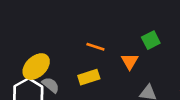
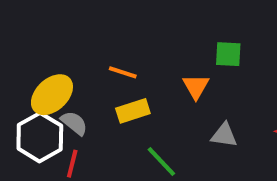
green square: (151, 40) -> (228, 54), turned 30
orange line: (95, 47) -> (123, 72), moved

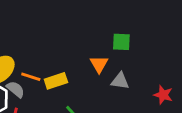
orange line: (123, 72) -> (31, 77), moved
gray triangle: (224, 135) -> (120, 81), moved

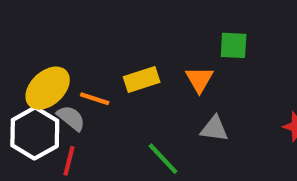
yellow rectangle: (56, 81) -> (142, 80), moved
gray triangle: (120, 81) -> (214, 129), moved

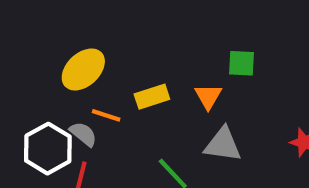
yellow ellipse: (48, 88) -> (83, 69), moved
gray triangle: (214, 129) -> (223, 144), size x1.4

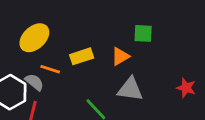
orange triangle: (208, 97) -> (120, 56), turned 30

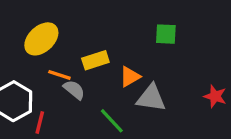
orange triangle: (120, 56) -> (130, 77), moved
gray semicircle: (34, 82) -> (74, 90), moved

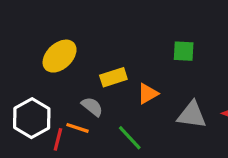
orange line: (59, 75) -> (78, 128), moved
gray triangle: (151, 98) -> (192, 115), moved

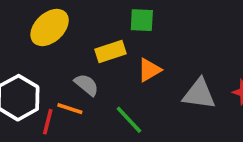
green square: (184, 51) -> (142, 20), moved

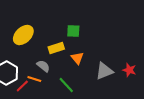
orange triangle: (149, 70) -> (77, 58), turned -40
gray triangle: (199, 94) -> (104, 71), turned -30
red line: (48, 122) -> (22, 86), turned 32

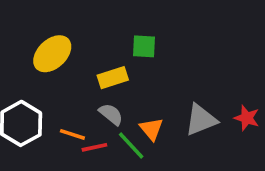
orange triangle: (77, 58) -> (151, 129), moved
gray semicircle: (43, 66) -> (111, 114), moved
red line: (22, 86) -> (94, 147), moved, turned 32

